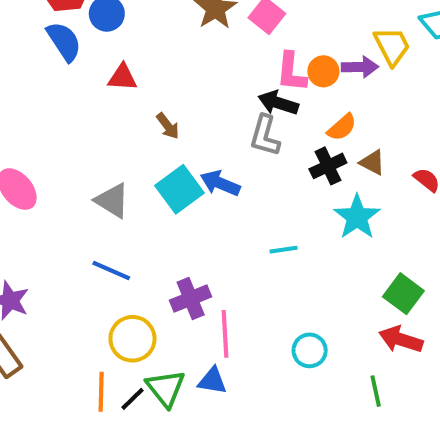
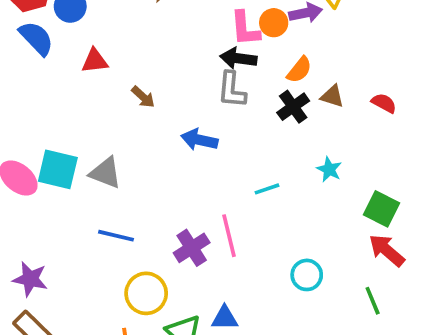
cyan square: (179, 189) -> (58, 169), moved, turned -30
cyan star: (357, 217) -> (329, 169), moved, size x0.6
pink line: (225, 334) -> (229, 236), moved
red arrow: (401, 339) -> (387, 250), turned 33

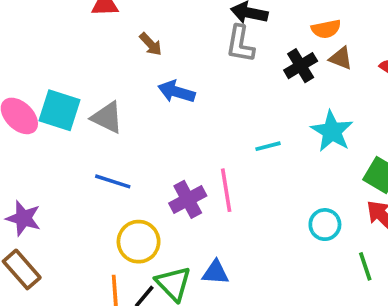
orange semicircle: (299, 70) -> (326, 29), moved, turned 36
blue arrow: (199, 140) -> (176, 92), moved
cyan star: (329, 169) -> (332, 131), size x1.6
cyan circle: (307, 275) -> (325, 225), moved

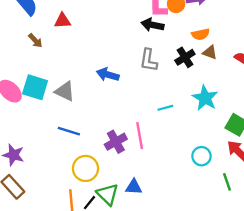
brown arrow: (151, 44) -> (35, 41), moved
gray L-shape: (240, 44) -> (149, 60), moved

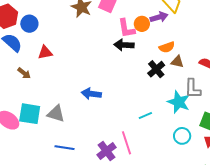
gray L-shape: (149, 60) -> (193, 89), moved
cyan circle: (201, 156) -> (182, 136), moved

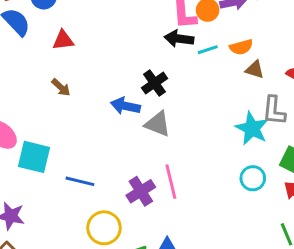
black cross: (156, 69) -> (154, 83), moved
brown arrow: (24, 73) -> (61, 87), moved
cyan square: (30, 114) -> (34, 157), moved
gray triangle: (56, 114) -> (158, 124), moved
cyan line: (145, 115) -> (208, 50), moved

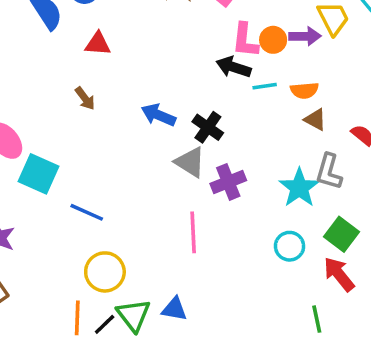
black cross: (154, 83) -> (208, 127), moved, turned -30
blue arrow: (125, 106) -> (158, 115), moved
purple cross: (141, 191) -> (228, 182), moved

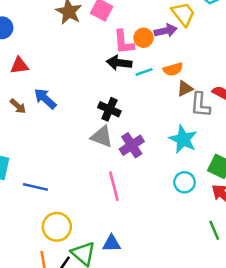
blue arrow: (158, 115) -> (45, 99), moved, turned 30
brown triangle: (315, 120) -> (185, 88), turned -42
gray L-shape: (329, 172) -> (200, 105), moved

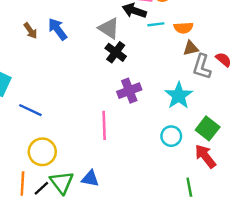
gray triangle: (102, 137) -> (109, 28), moved

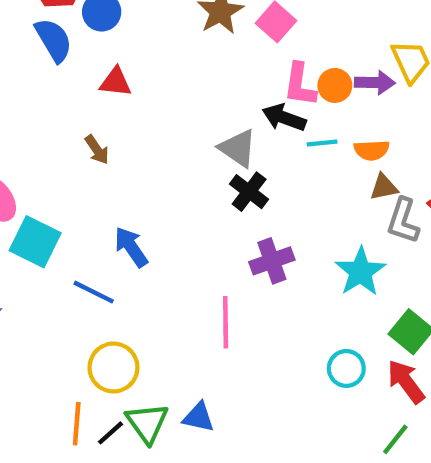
blue arrow: (58, 29) -> (131, 247), moved
cyan circle: (171, 136) -> (346, 368), moved
green line: (189, 187) -> (395, 439), moved, turned 48

